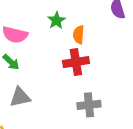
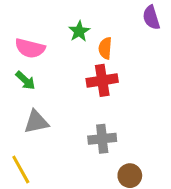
gray cross: (89, 105) -> (102, 139), moved

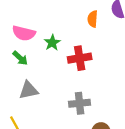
green star: (79, 31) -> (52, 43), moved
orange semicircle: (105, 48) -> (93, 19), moved

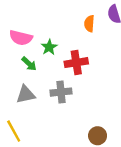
green arrow: (20, 58) -> (29, 64), moved
gray cross: (80, 103) -> (61, 92), moved

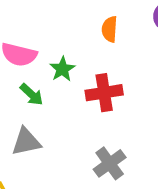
orange semicircle: (89, 24) -> (110, 29), moved
gray cross: (61, 92) -> (110, 163), moved, turned -30

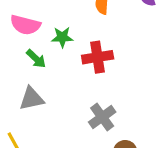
green star: (62, 69) -> (62, 37), turned 30

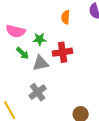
gray triangle: (31, 99) -> (41, 63), moved
gray cross: (102, 117) -> (38, 92), moved

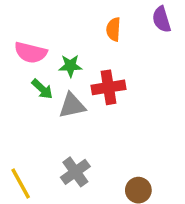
gray cross: (38, 92) -> (75, 172), moved

